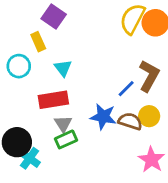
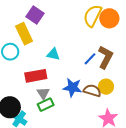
yellow rectangle: (38, 42) -> (24, 34), size x1.5
cyan triangle: (63, 68) -> (53, 54), moved, turned -40
blue line: (126, 89) -> (90, 59), moved

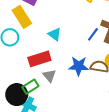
cyan triangle: (53, 54) -> (55, 34), turned 32
green rectangle: (46, 105) -> (30, 87), moved

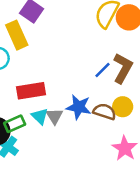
cyan triangle: (55, 34) -> (40, 116), moved
gray triangle: (49, 76) -> (54, 116), moved

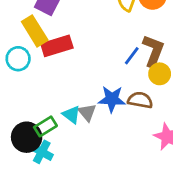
red rectangle: (31, 91) -> (57, 46), moved
yellow circle: (123, 107) -> (160, 74), moved

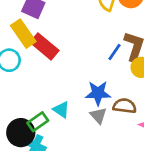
red rectangle: (57, 46) -> (44, 46), turned 60
brown semicircle: (140, 100) -> (125, 106), moved
gray triangle: (87, 112) -> (98, 116), moved

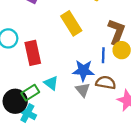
yellow rectangle: (23, 34) -> (71, 23), moved
red rectangle: (44, 46) -> (33, 53), moved, turned 35
blue line: (115, 52) -> (103, 55), moved, turned -35

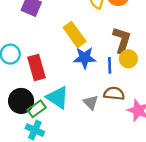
blue star: (83, 70) -> (85, 58), moved
cyan triangle: (51, 83) -> (58, 98), size x1.5
black circle: (15, 101) -> (21, 101), moved

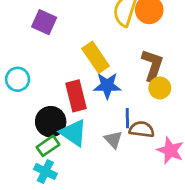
blue line: (110, 65) -> (127, 118), moved
red rectangle: (37, 67) -> (76, 96), moved
black circle: (21, 101) -> (51, 122), moved

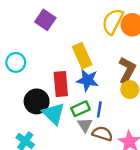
brown semicircle: (142, 129) -> (102, 134), moved
green rectangle: (48, 146) -> (80, 109), moved

